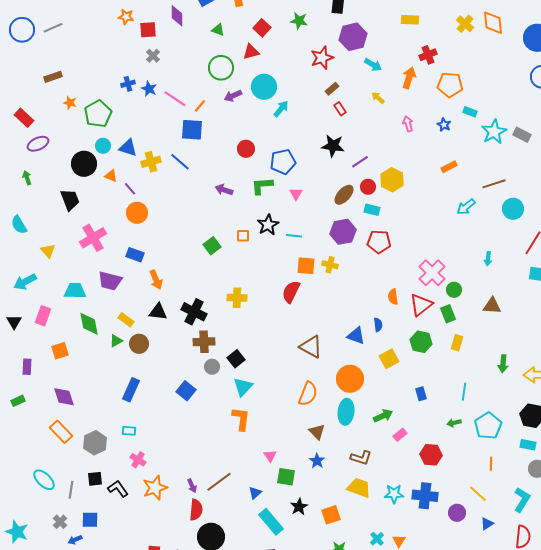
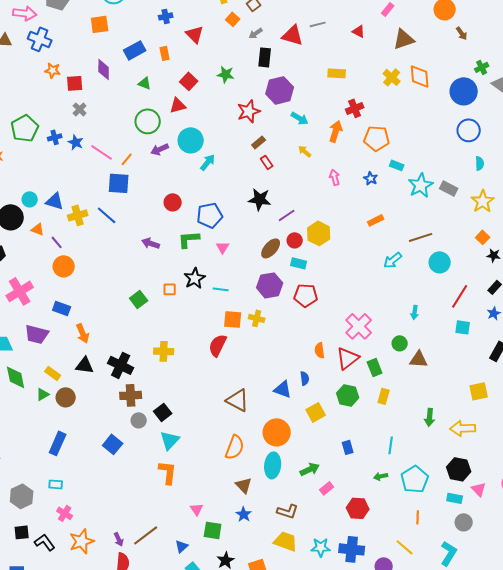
green pentagon: (98, 114) -> (25, 128), moved
green circle: (454, 290) -> (400, 343), moved

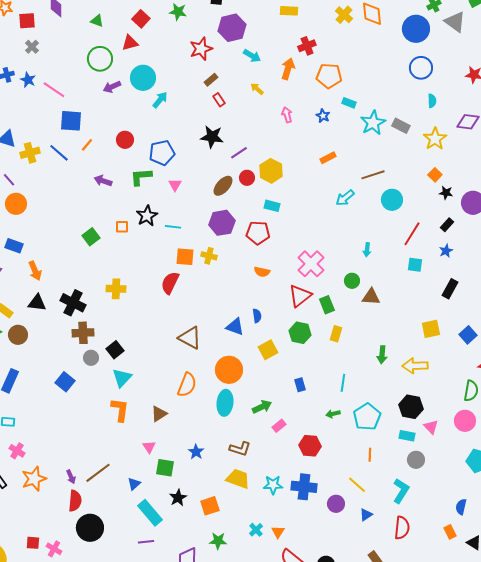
orange line: (127, 159) -> (87, 145), moved
cyan rectangle: (299, 263) -> (272, 206), moved
orange semicircle: (320, 350) -> (262, 272), moved, turned -70
brown triangle: (244, 485) -> (159, 414), moved, turned 42

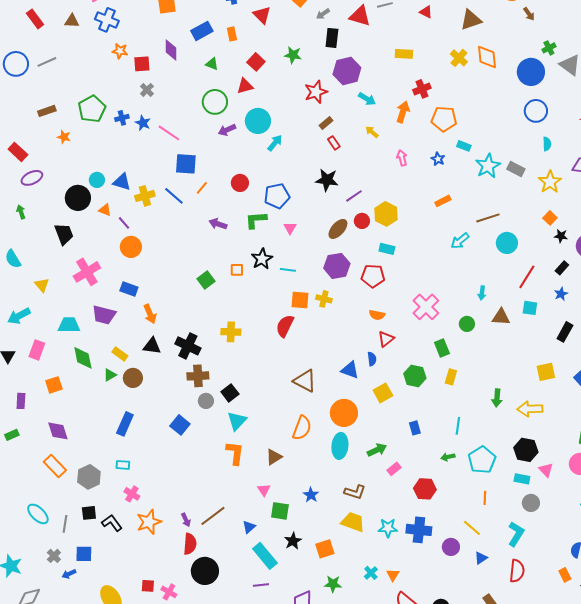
red triangle: (300, 296) -> (386, 339), moved, size x0.7
brown triangle: (371, 297) -> (501, 317), moved

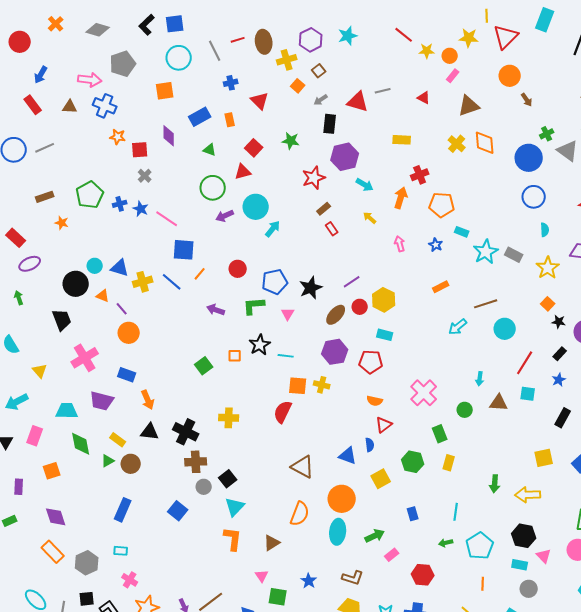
black star: (327, 180) -> (311, 288), moved, turned -30

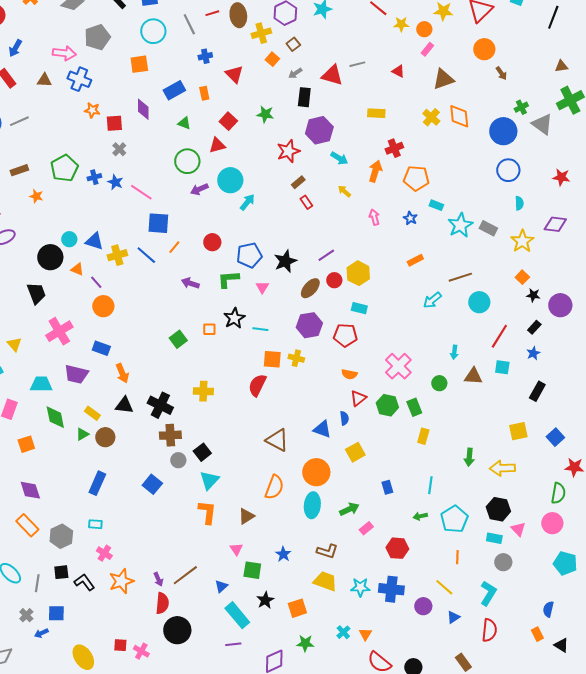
green hexagon: (413, 462) -> (387, 405), moved

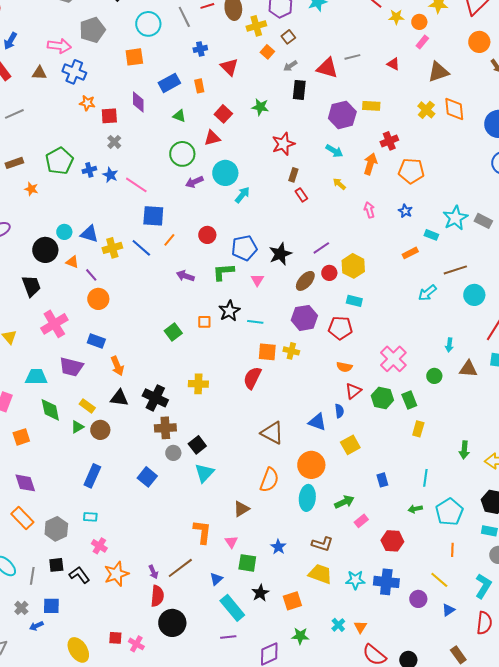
purple hexagon: (319, 130) -> (342, 115), moved
brown rectangle: (298, 182) -> (293, 175), turned -32
cyan rectangle: (436, 205) -> (431, 235), moved
orange L-shape: (207, 512) -> (202, 532), moved

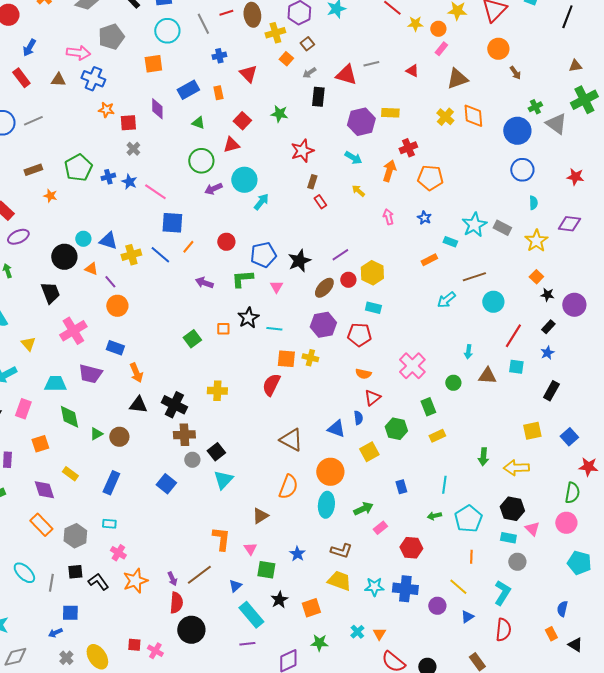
green hexagon: (382, 398) -> (396, 429), moved
yellow rectangle: (87, 406) -> (70, 474), moved
yellow rectangle: (418, 429) -> (437, 436), turned 49
gray cross: (21, 608) -> (66, 658), moved

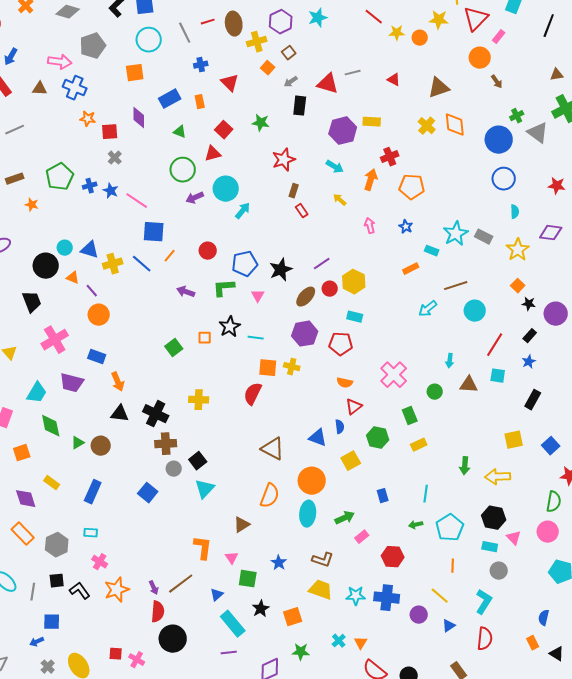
pink rectangle: (441, 49) -> (499, 37), moved
cyan trapezoid: (55, 384) -> (37, 393), turned 120

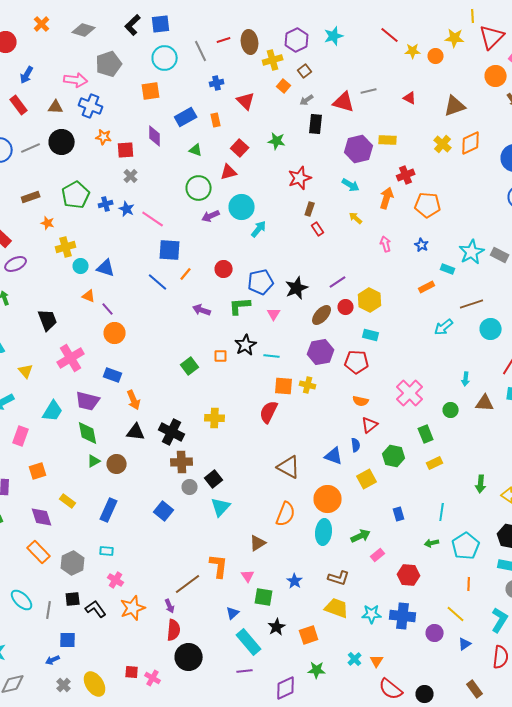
orange diamond: (455, 125) -> (471, 143), turned 70
yellow cross: (113, 264) -> (66, 247), moved
black circle: (46, 266) -> (62, 142), moved
green diamond: (51, 426) -> (88, 433), moved
brown line: (181, 584) -> (188, 584), moved

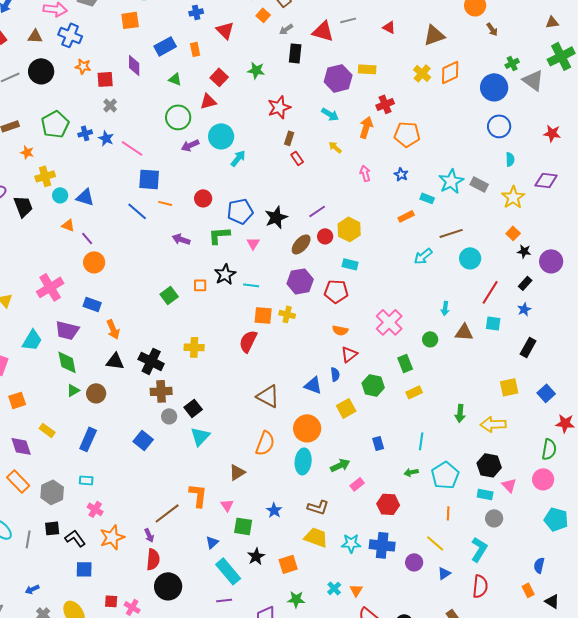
orange line: (186, 274) -> (165, 203), turned 64
black trapezoid: (48, 320) -> (23, 206), moved
blue square: (68, 640) -> (84, 569), moved

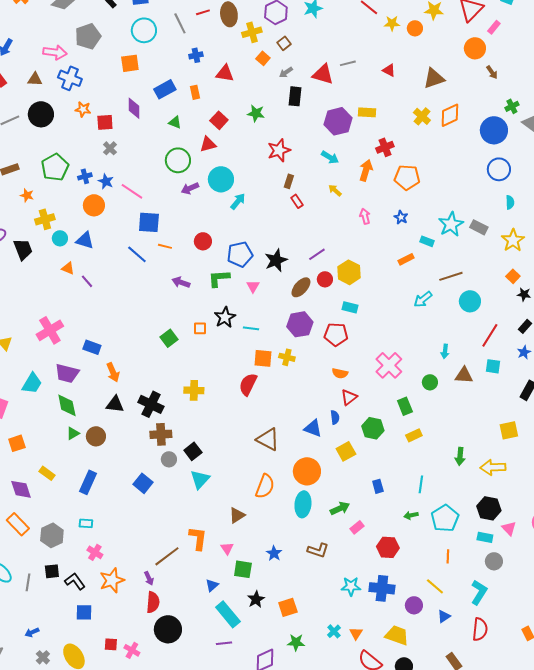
red triangle: (225, 30) -> (225, 73), turned -36
orange circle: (94, 262) -> (94, 205), moved
yellow trapezoid: (316, 537) -> (397, 635), moved

